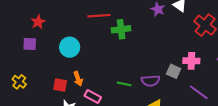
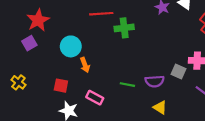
red star: (38, 22) -> (38, 20), size x1.5
purple square: (30, 44) -> (29, 43), turned -32
orange arrow: (78, 79) -> (85, 65), moved

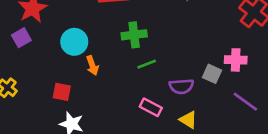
green cross: (124, 28) -> (134, 35), moved
green line: (127, 85) -> (147, 64), moved, turned -32
pink rectangle: (95, 98) -> (151, 107), moved

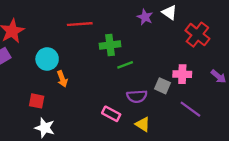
green cross: (134, 35) -> (110, 45), moved
green line: (147, 64) -> (125, 65), moved

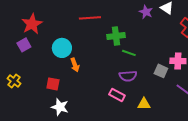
green line: (125, 65) -> (129, 53), turned 40
purple semicircle: (137, 96) -> (128, 76), moved
yellow triangle: (143, 124) -> (144, 104), turned -32

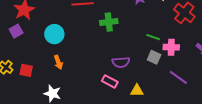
green line: (129, 53) -> (153, 37), moved
orange arrow: (75, 65) -> (58, 62), moved
red square: (53, 84) -> (26, 70), moved

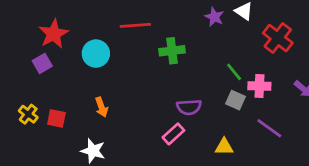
cyan circle: (54, 34) -> (96, 54), moved
green line: (153, 37) -> (234, 72), turned 32
pink rectangle: (110, 81) -> (173, 134), turned -70
yellow triangle: (137, 90) -> (224, 147), moved

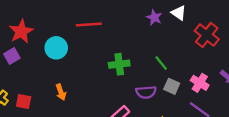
green cross: (172, 51) -> (119, 64), moved
green line: (234, 72) -> (161, 63), moved
pink cross: (259, 86) -> (200, 83), moved, turned 30
purple semicircle: (189, 107) -> (146, 92), moved

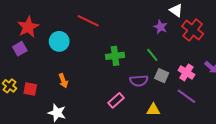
white triangle: (179, 13) -> (176, 10), moved
purple star: (154, 17) -> (161, 27), moved
red line: (89, 24) -> (88, 21), turned 30

